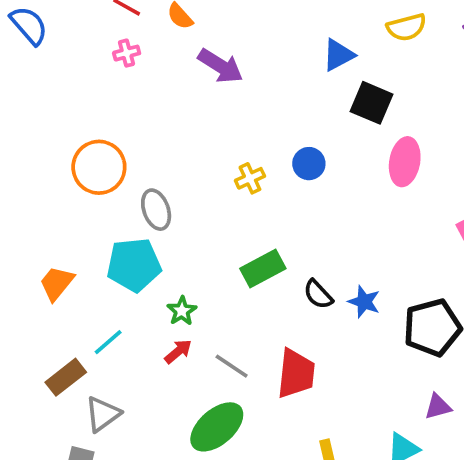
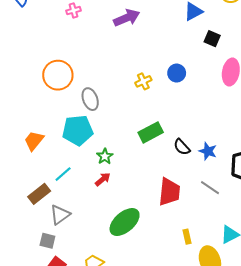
purple arrow: (220, 66) -> (127, 18), turned -55
black square: (372, 103) -> (212, 39), size x0.7
gray line: (232, 366) -> (210, 188), moved

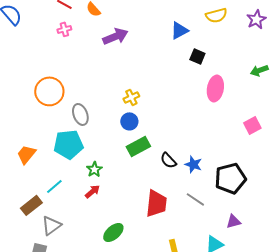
blue circle: (177, 73) -> (129, 121), moved
green ellipse: (125, 222) -> (113, 232), size x0.7

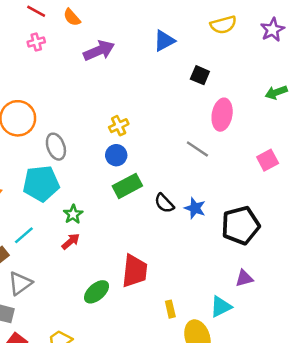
blue triangle: (179, 30) -> (164, 41), moved
gray line: (195, 199) -> (197, 149), moved
red trapezoid: (156, 203) -> (135, 271), moved

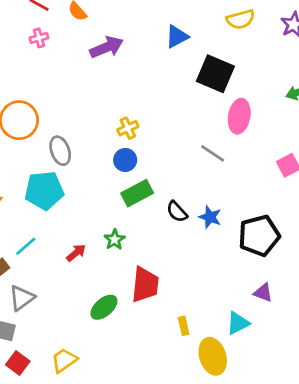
black square: (200, 75) -> (215, 74), size x1.8
green star: (73, 214) -> (115, 240), moved
purple triangle: (244, 278) -> (263, 293), turned 36

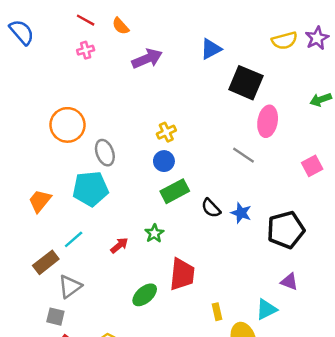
yellow semicircle: (241, 19) -> (284, 41), moved

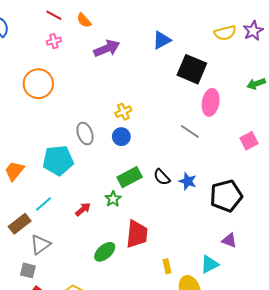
orange circle: (68, 125) -> (38, 84), moved
gray ellipse: (105, 153) -> (85, 134), moved
green rectangle: (175, 191) -> (130, 177), moved

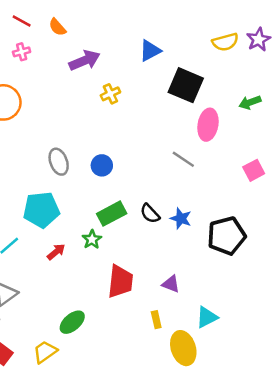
green arrow: (256, 84) -> (250, 102), moved
yellow cross: (123, 112) -> (110, 94), moved
cyan pentagon: (58, 160) -> (41, 210), moved
purple triangle: (229, 240) -> (171, 284), moved
green ellipse: (105, 252) -> (72, 322), moved

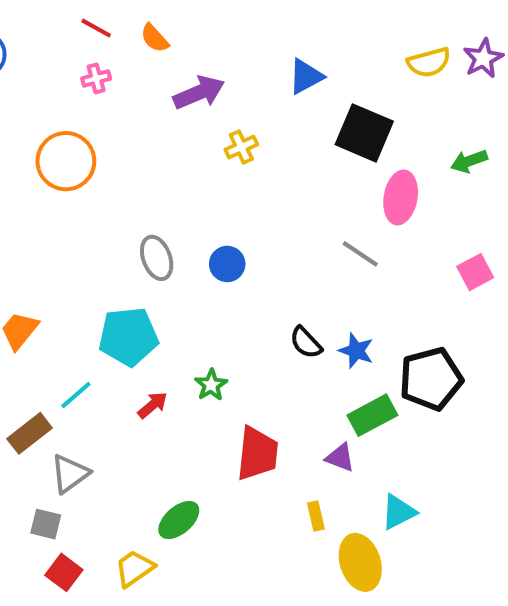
green rectangle: (112, 214) -> (372, 415), moved

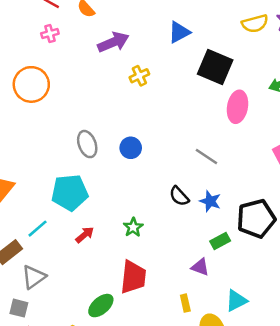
gray line: (360, 254) -> (206, 156), moved
green star: (211, 385) -> (133, 227), moved
green rectangle: (372, 415) -> (220, 241), size x0.7
red trapezoid: (257, 453) -> (133, 277), moved

